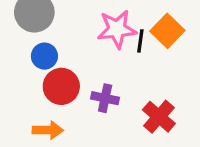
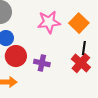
black line: (140, 41) -> (84, 48), moved
red cross: (159, 117) -> (81, 63), moved

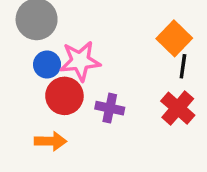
pink star: (49, 22) -> (80, 61), moved
black line: (84, 48) -> (183, 66), moved

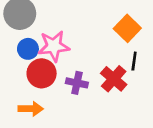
black line: (183, 66) -> (134, 61), moved
red cross: (178, 108) -> (114, 79), moved

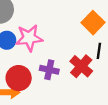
red circle: (42, 73) -> (19, 78), moved

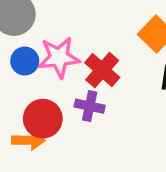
red cross: (81, 66) -> (102, 70), moved

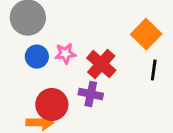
pink star: (59, 57) -> (65, 54), size x0.6

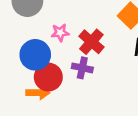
blue circle: (37, 57) -> (35, 55), moved, size x1.5

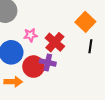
red circle: (48, 77) -> (34, 67), moved

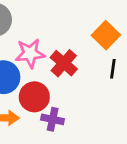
pink star: (30, 35) -> (30, 53), size x1.5
purple cross: (48, 62) -> (53, 119), moved

